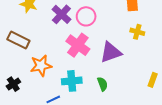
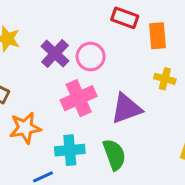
pink cross: (78, 45) -> (79, 98), turned 30
green semicircle: (102, 84) -> (114, 155), size x1.5

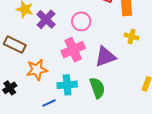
purple cross: (55, 54) -> (46, 19), moved

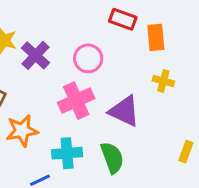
purple triangle: (105, 57) -> (124, 111), turned 45

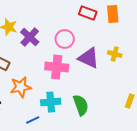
orange rectangle: (156, 37) -> (113, 14), moved
pink cross: (76, 101) -> (57, 67), turned 30
purple triangle: (124, 111) -> (89, 58), moved

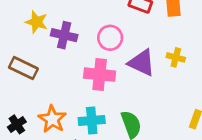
purple cross: (30, 37) -> (64, 35), turned -30
orange star: (21, 87) -> (52, 119), moved, turned -30

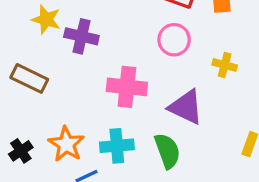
pink circle: (110, 38) -> (174, 40), moved
purple triangle: (142, 63) -> (186, 107), moved

